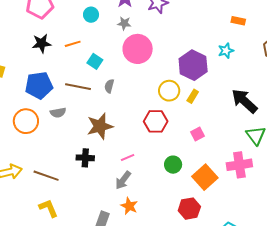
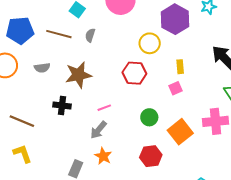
yellow rectangle: (193, 96) -> (180, 67), moved, turned -40
gray semicircle: (58, 113) -> (42, 68), moved
red hexagon: (189, 209) -> (151, 156), moved

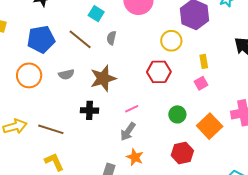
brown line: (59, 34) -> (80, 39), turned 30

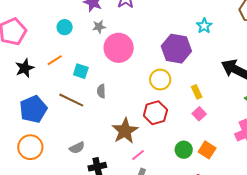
gray semicircle: (66, 74) -> (77, 148), moved
brown star: (103, 78) -> (125, 131), moved
orange square: (210, 126) -> (207, 150), moved, size x0.7

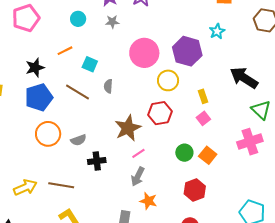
pink circle: (119, 48) -> (144, 53), moved
black star: (25, 68) -> (35, 68), moved
orange circle: (30, 147) -> (48, 134), moved

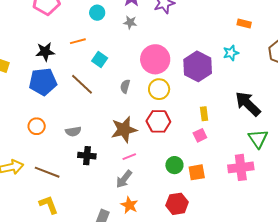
yellow circle: (168, 80) -> (159, 89), moved
gray semicircle: (108, 86) -> (125, 86), moved
orange circle: (48, 134) -> (37, 126), moved, size x0.7
orange square: (208, 155) -> (197, 172), turned 30

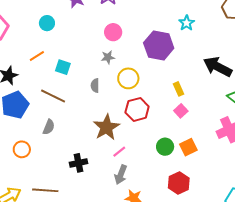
gray star: (130, 22) -> (108, 57), moved
pink circle: (155, 59) -> (113, 32), moved, size x0.6
gray semicircle: (73, 131) -> (49, 127), moved, turned -42

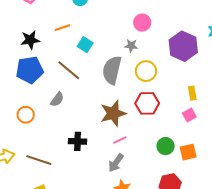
gray semicircle: (95, 86) -> (112, 70), size x2.0

